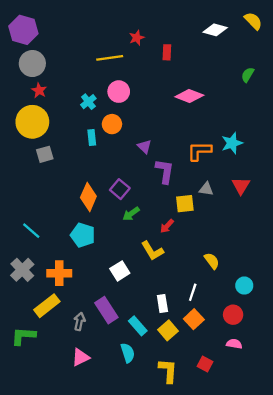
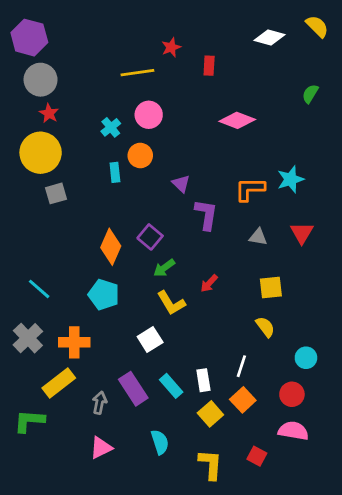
yellow square: (185, 204) -> (271, 288), moved
yellow L-shape: (152, 251) -> (171, 303), moved
cyan rectangle: (138, 326) -> (171, 386), moved
pink semicircle: (234, 344) -> (293, 431), size x1.5

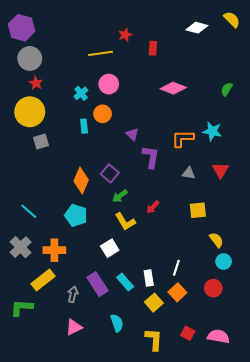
green semicircle: (310, 94) -> (227, 89), moved
cyan star: (291, 179) -> (212, 131), turned 30
yellow semicircle: (265, 327) -> (216, 240), moved
pink semicircle: (293, 431) -> (218, 336), moved

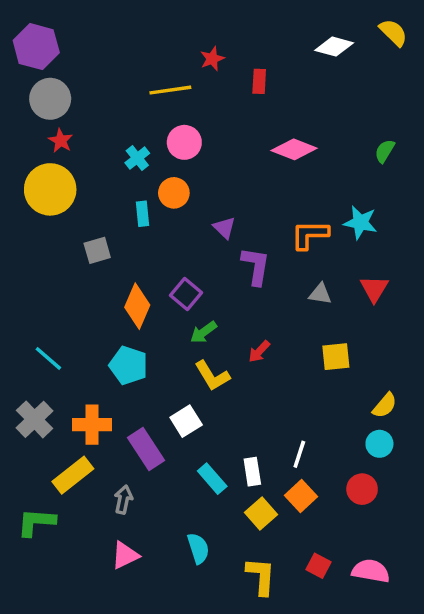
gray square: (41, 142) -> (97, 250), moved
yellow semicircle: (216, 240) -> (385, 405), moved, turned 77
purple rectangle: (97, 284) -> (146, 449), moved

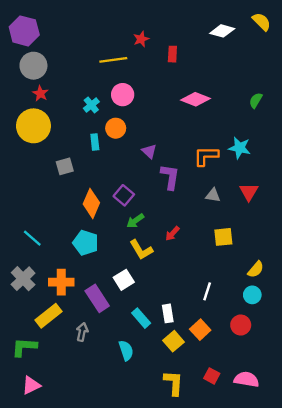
white line: (299, 454) -> (207, 291), moved
cyan semicircle: (198, 548) -> (126, 350), moved
pink triangle: (125, 555) -> (31, 385), moved

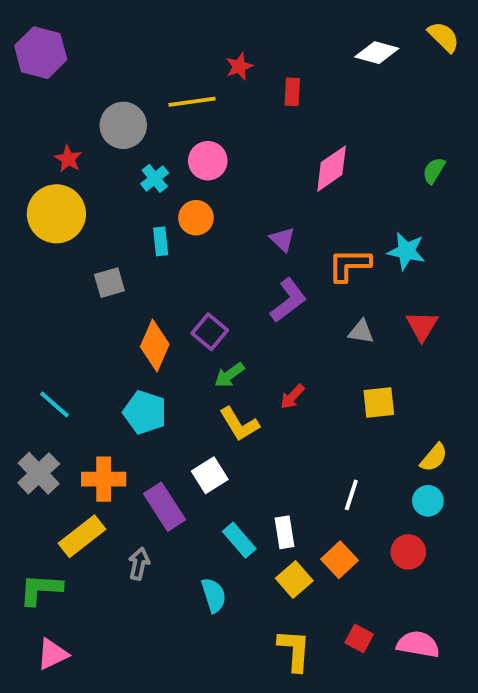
gray circle: (33, 66) -> (123, 125), moved
pink diamond: (196, 99) -> (332, 169), turned -56
purple triangle: (149, 151) -> (282, 239), moved
purple L-shape: (170, 177) -> (288, 300), turned 44

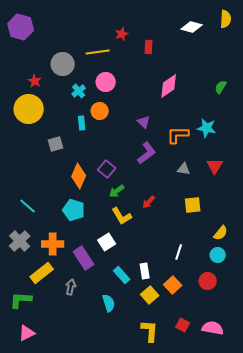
yellow semicircle: (444, 37) -> (226, 19), turned 48

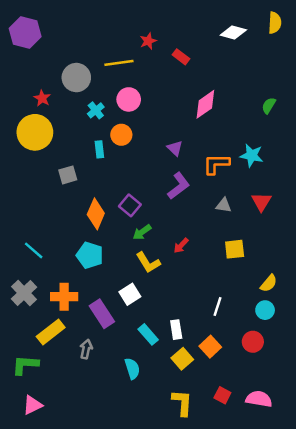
red rectangle: (149, 47) -> (181, 57), turned -56

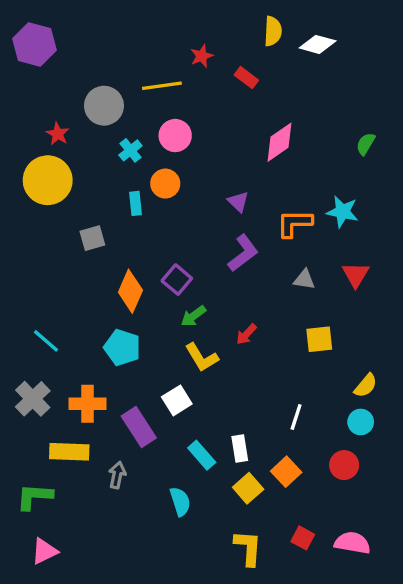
yellow semicircle: (275, 23) -> (273, 31), moved
yellow rectangle: (51, 332) -> (69, 452), turned 40

